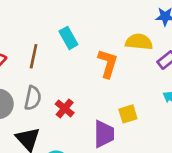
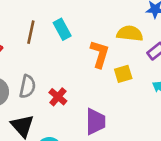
brown line: (34, 56) -> (31, 32), moved
yellow square: (128, 114) -> (123, 74), moved

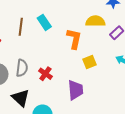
yellow square: (123, 74) -> (89, 62), moved

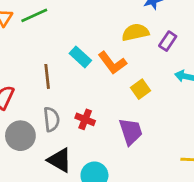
cyan rectangle: (44, 22) -> (80, 57), moved
brown line: (21, 27) -> (47, 76), moved
orange L-shape: (74, 39) -> (112, 63), turned 145

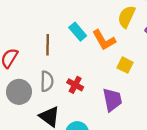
yellow semicircle: (135, 32) -> (127, 17), turned -60
yellow square: (141, 89) -> (125, 65), turned -35

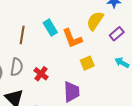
yellow square: (125, 65) -> (87, 63), turned 32

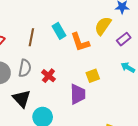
yellow square: (87, 63) -> (93, 76), moved

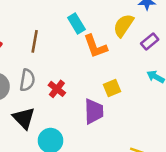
cyan rectangle: (59, 31) -> (76, 24), moved

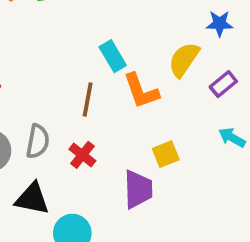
brown line: (35, 41) -> (88, 99), moved
black triangle: (24, 118) -> (32, 199), turned -35

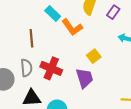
brown line: (88, 99) -> (31, 38), moved
red cross: (82, 155) -> (51, 68), size x1.5

